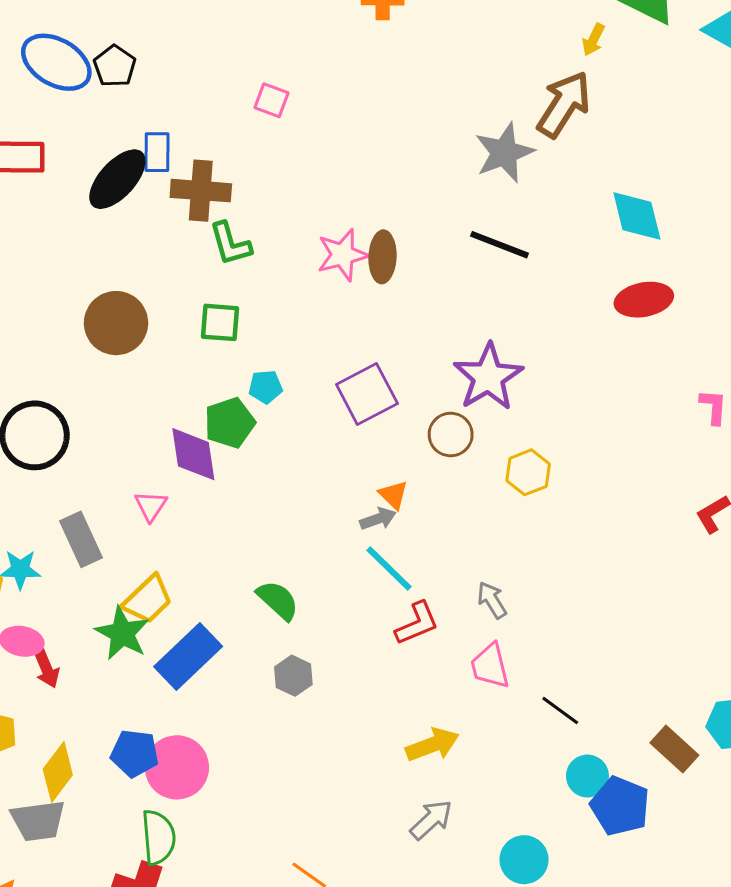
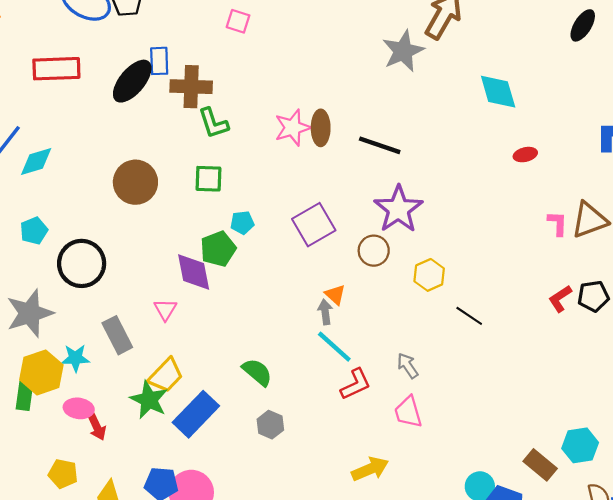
black line: (500, 245) -> (380, 145), moved
red ellipse: (644, 300) -> (525, 155), moved, size x0.6
gray arrow: (378, 519) -> (325, 312), turned -75
black line: (560, 710) -> (469, 316), moved

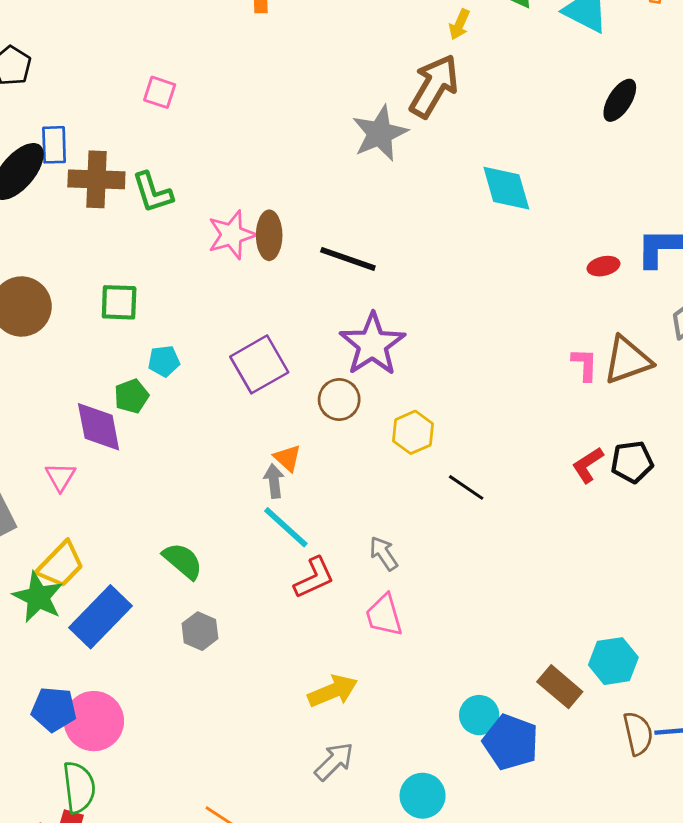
green L-shape: (213, 123) -> (152, 192), moved
red ellipse: (525, 155) -> (603, 266), moved
green pentagon: (218, 249) -> (131, 396), size x0.7

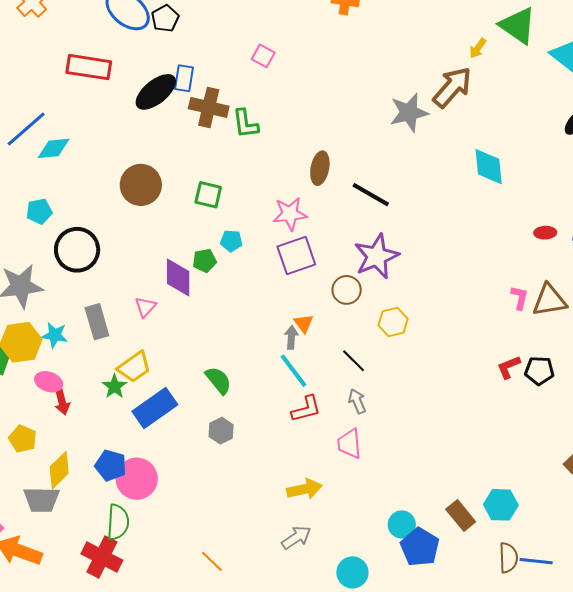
pink star: (232, 235) -> (290, 214), moved
black line: (466, 487) -> (354, 361), moved
green star: (38, 597) -> (114, 386), size x0.7

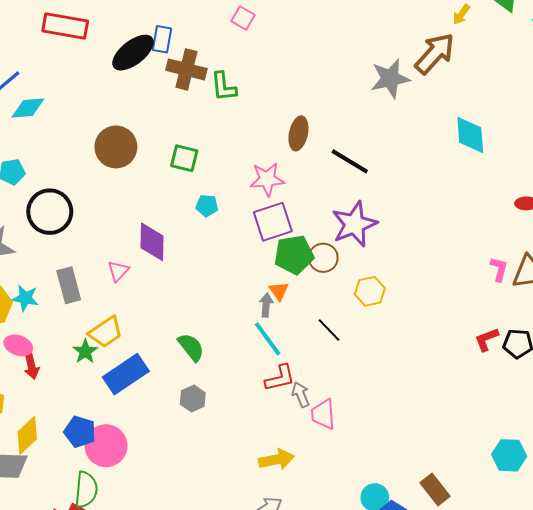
green pentagon: (205, 261) -> (294, 255), moved, size x1.6
gray arrow: (357, 401) -> (301, 395), moved
cyan hexagon: (501, 505) -> (509, 455), moved

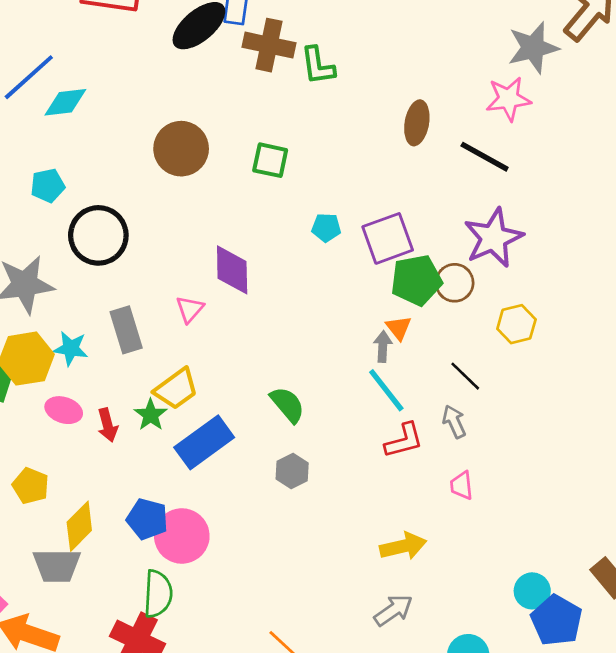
pink star: (267, 179) -> (508, 99), moved
cyan pentagon: (207, 206) -> (326, 228), moved
red arrow: (31, 366) -> (108, 425), moved
gray arrow: (301, 395) -> (454, 422), moved
pink trapezoid: (323, 414) -> (462, 486), size x0.7

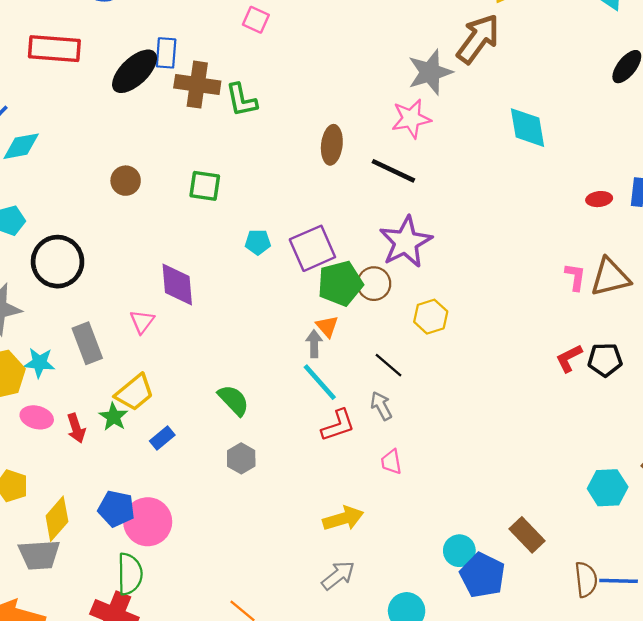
brown circle: (181, 149) -> (126, 181), size x0.6
blue rectangle: (204, 442) -> (162, 438), size x0.5

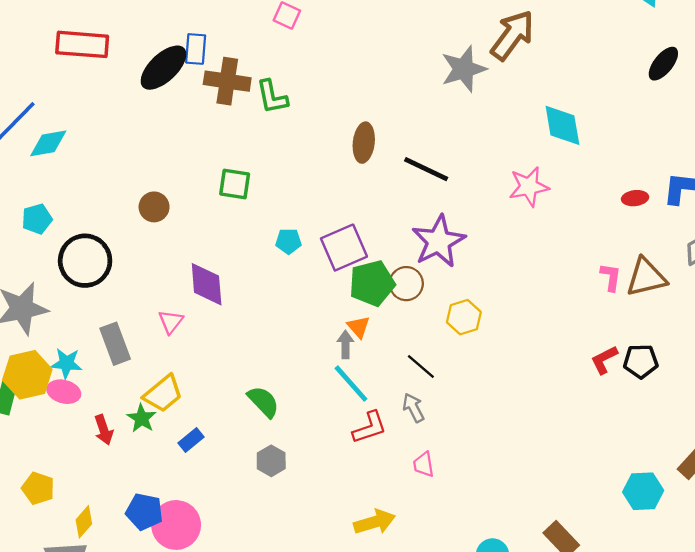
pink star: (411, 119) -> (529, 187), moved
brown circle: (126, 181) -> (154, 207), moved
pink ellipse: (37, 417) -> (64, 392), moved
yellow diamond: (57, 519) -> (84, 522), size x0.7

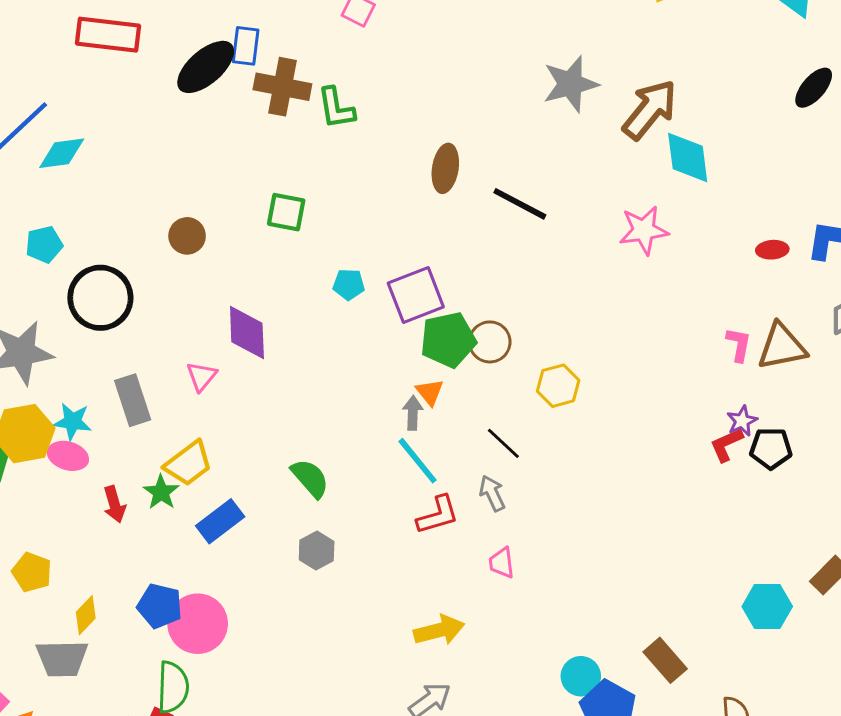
brown arrow: (512, 35) -> (650, 110), moved
purple star: (439, 241) -> (742, 421), moved, size x0.5
blue rectangle: (191, 440) -> (220, 521), size x1.5

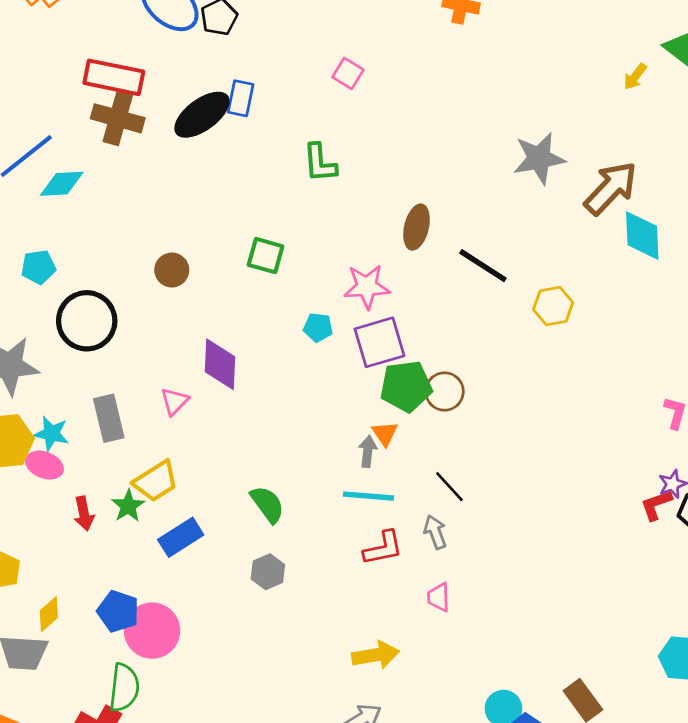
brown cross: (282, 87) -> (118, 118), moved
pink star: (644, 230) -> (367, 287), moved
yellow hexagon: (558, 386) -> (553, 306), moved
cyan line: (418, 461) -> (368, 496), turned -51

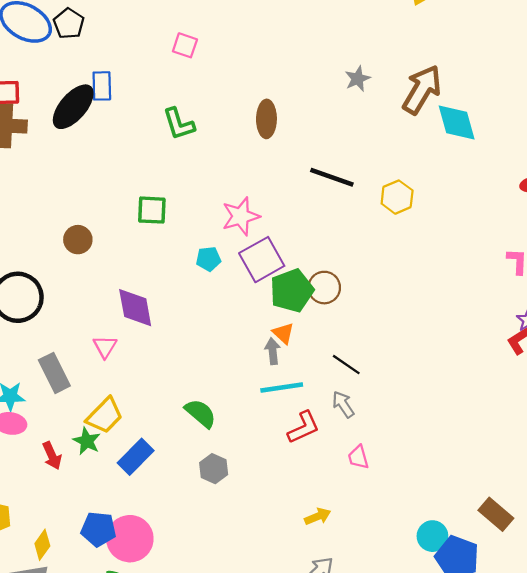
gray star: (539, 158) -> (358, 79), size x0.6
brown ellipse: (417, 227) -> (266, 119), moved
yellow arrow: (376, 655) -> (318, 516), size x0.7

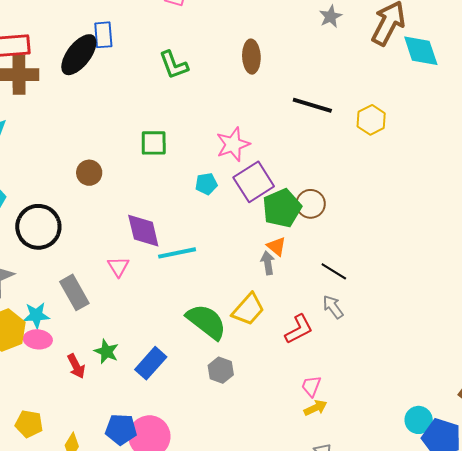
cyan line: (282, 388) -> (177, 253), moved
green semicircle: (201, 413) -> (206, 322), size x1.4
yellow trapezoid: (105, 416) -> (248, 309), moved
pink trapezoid: (358, 457) -> (311, 386), moved, turned 40

